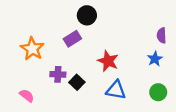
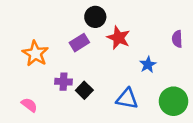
blue star: (155, 59) -> (148, 65), moved
red star: (108, 61) -> (119, 38), moved
green circle: (158, 92) -> (174, 101), size x1.5

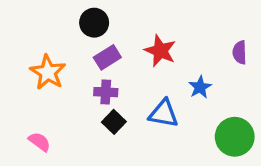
black circle: (95, 17) -> (94, 23), moved
purple cross: (63, 82) -> (106, 92), moved
blue triangle: (127, 99) -> (164, 114), moved

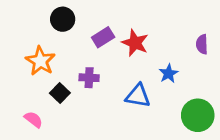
black circle: (94, 23) -> (63, 19), moved
purple rectangle: (107, 57) -> (103, 37), moved
black square: (114, 122) -> (60, 93), moved

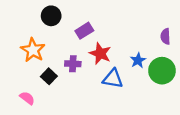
red star: (135, 43) -> (100, 54), moved
green circle: (198, 115) -> (162, 71), moved

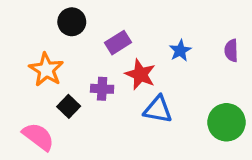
blue star: (138, 60) -> (180, 50), moved
green circle: (162, 71) -> (226, 122), moved
pink semicircle: (27, 98) -> (38, 137), size x1.5

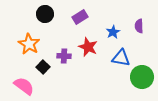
purple rectangle: (118, 43) -> (80, 17), moved
purple semicircle: (231, 50) -> (139, 26), moved
blue triangle: (158, 110) -> (121, 58), moved

